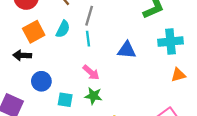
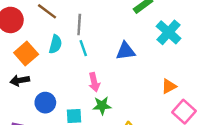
cyan cross: (171, 42) -> (169, 32), turned -30
pink arrow: (91, 72) -> (94, 82), turned 48
orange triangle: (178, 75) -> (169, 86), moved

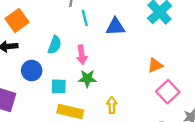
cyan semicircle: (55, 44) -> (55, 45), moved
cyan line: (83, 48) -> (85, 18), moved

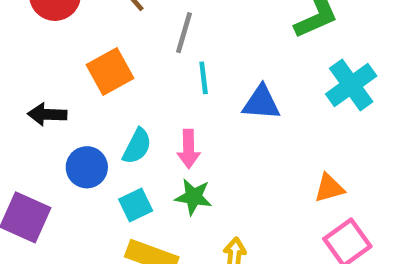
orange square: (17, 20) -> (110, 72), moved
cyan semicircle: (55, 45) -> (137, 146), moved
cyan square: (59, 86) -> (136, 205), turned -35

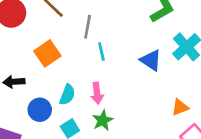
blue triangle: (261, 103) -> (151, 60), moved, turned 35
green star: (193, 197) -> (103, 120), turned -30

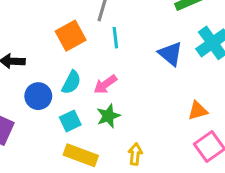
orange square: (47, 53) -> (71, 36), moved
pink arrow: (97, 93) -> (105, 84), turned 55

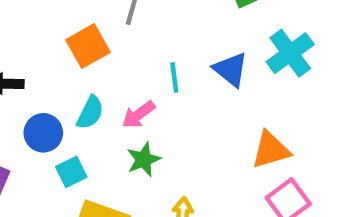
cyan line: (115, 38) -> (174, 77), moved
orange triangle: (198, 111) -> (271, 150), size x1.4
cyan square: (70, 121) -> (71, 172), moved

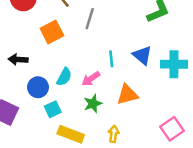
orange square: (88, 46) -> (52, 32), moved
cyan cross: (290, 53) -> (174, 64), moved, turned 35
orange triangle: (271, 150) -> (127, 95), moved

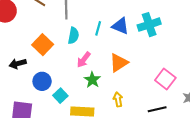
orange square: (52, 32) -> (43, 45), moved
cyan line: (111, 59) -> (98, 28), moved, turned 40
cyan semicircle: (64, 77) -> (73, 35), moved

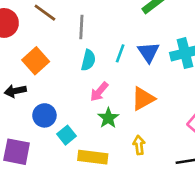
blue triangle: (120, 26) -> (148, 52), turned 30
orange square: (43, 45) -> (36, 61), moved

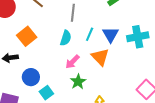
gray line: (81, 27) -> (73, 13), moved
orange triangle: (143, 99) -> (100, 57), moved, turned -48

